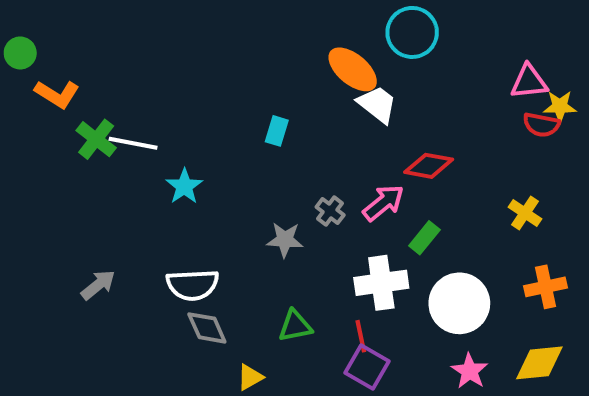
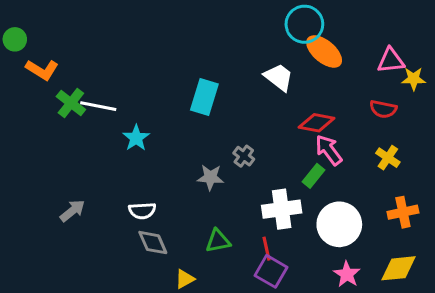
orange ellipse: (353, 69) -> (324, 51), moved
red semicircle: (541, 125) -> (383, 109), moved
cyan rectangle: (277, 131) -> (204, 97), size x1.6
pink arrow: (383, 203) -> (329, 150), moved, turned -88
white semicircle: (193, 285) -> (142, 211), size x0.7

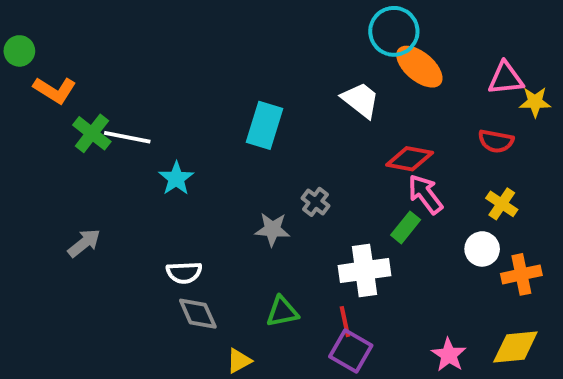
gray arrow: (72, 211) -> (84, 243), moved
white circle: (339, 224) -> (482, 249), moved, size x0.6

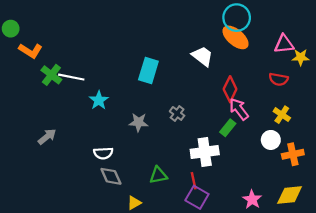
cyan circle: (394, 31) -> (237, 18), moved
red diamond: (410, 159) -> (230, 89), turned -75
gray star: (272, 229) -> (139, 122), moved

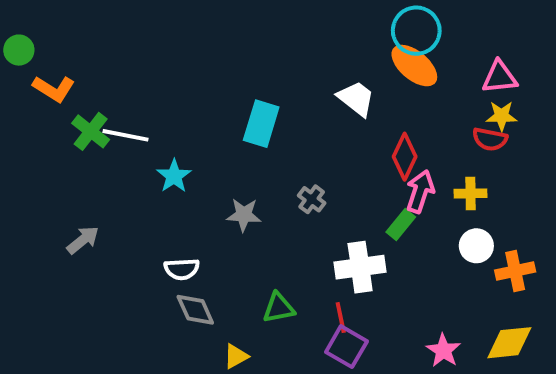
yellow star: (301, 57) -> (502, 116), moved
pink arrow: (239, 109) -> (420, 192), turned 55
yellow cross: (282, 115) -> (471, 193), moved, turned -35

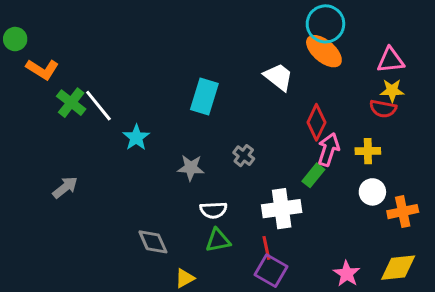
white line: (125, 135) -> (98, 106), turned 40
white semicircle: (182, 269) -> (213, 210), moved

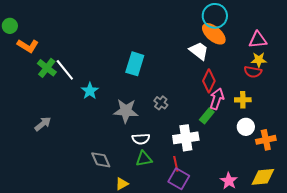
white trapezoid: (279, 77) -> (199, 51), moved
gray star: (191, 168) -> (126, 111), size x1.4

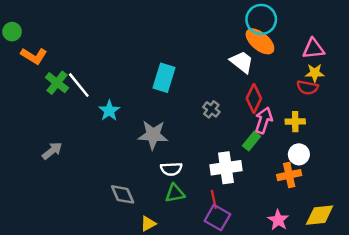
gray cross: (161, 103) -> (211, 109), moved
orange cross: (266, 140) -> (289, 175), moved

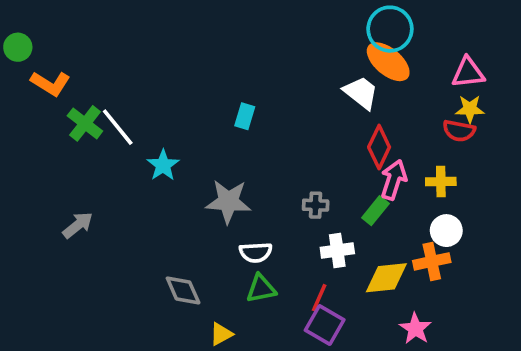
cyan rectangle: (164, 78) -> (245, 116), size x0.6
gray cross: (211, 109) -> (316, 205), moved, turned -35
white cross: (226, 168) -> (337, 251), size x0.7
red line: (214, 199) -> (319, 298), turned 36
yellow diamond: (320, 215) -> (386, 278), moved

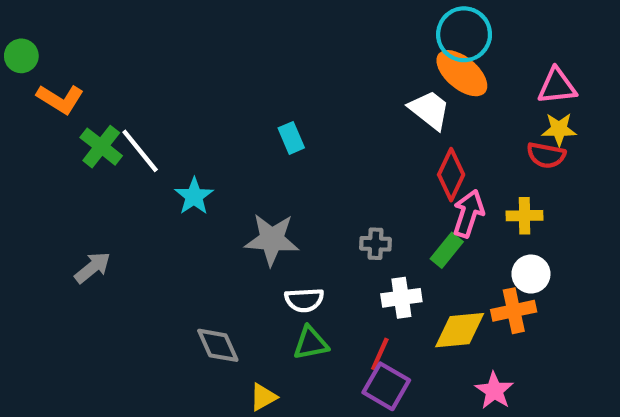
cyan rectangle: (245, 116) -> (291, 138), turned -40

